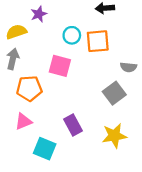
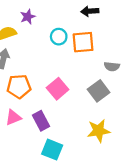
pink square: (60, 66) -> (58, 89), moved, turned 35
purple rectangle: (73, 125) -> (41, 121), moved
cyan square: (45, 149) -> (52, 150), moved

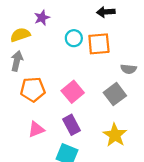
pink triangle: (13, 117) -> (36, 129), moved
purple rectangle: (41, 121) -> (72, 125), moved
yellow star: (99, 131) -> (115, 135), turned -30

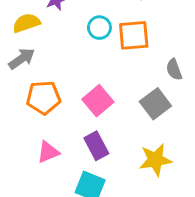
gray arrow: (17, 61) -> (22, 59), turned 42
gray semicircle: (129, 69) -> (174, 70), turned 63
yellow star: (115, 135) -> (155, 160), turned 30

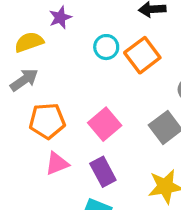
orange square: (134, 35) -> (142, 55), turned -32
pink triangle: (48, 152) -> (57, 164), moved

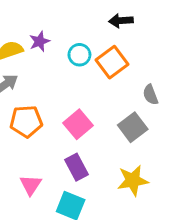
purple star: (60, 17) -> (40, 41), moved
pink triangle: (57, 164) -> (31, 185), moved, turned -35

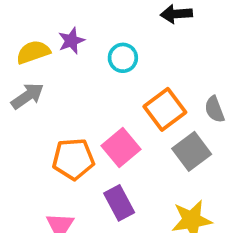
orange square: (112, 62) -> (165, 109), moved
orange pentagon: (26, 121) -> (73, 159), moved

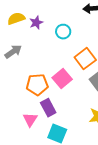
yellow semicircle: (33, 52) -> (16, 19), moved
purple rectangle: (119, 203) -> (48, 108), moved

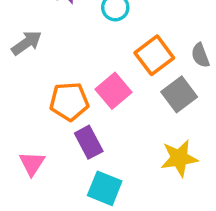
pink triangle: (30, 120) -> (32, 163), moved

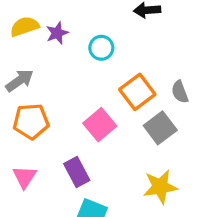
orange pentagon: (69, 101) -> (31, 121), moved
pink triangle: (32, 163) -> (25, 177), moved

